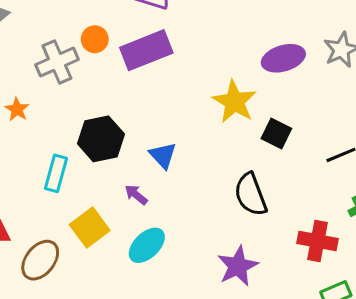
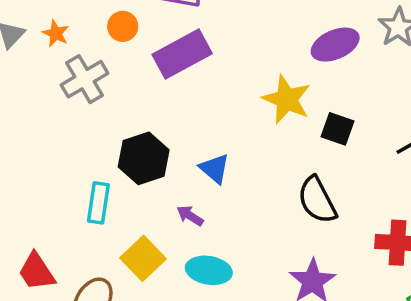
orange circle: (95, 39) -> (123, 26), moved
orange star: (17, 109) -> (56, 33), moved
cyan ellipse: (147, 245) -> (209, 270), turned 60

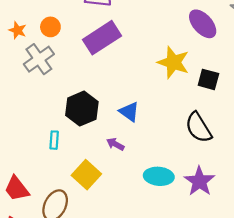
orange circle: (123, 26) -> (50, 27), moved
purple ellipse: (335, 45) -> (203, 24), turned 76
cyan rectangle: (98, 203) -> (54, 140), size x0.7
cyan ellipse: (209, 270) -> (159, 176), moved

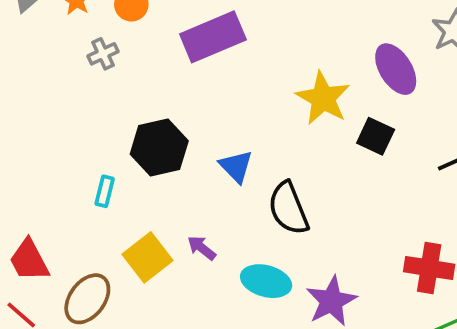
purple ellipse: (203, 24) -> (396, 69), moved
gray cross: (39, 59) -> (103, 54), size x0.6
black semicircle: (198, 127) -> (288, 208), moved
purple arrow: (115, 144) -> (202, 248), moved

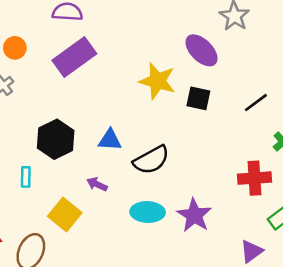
blue triangle: (236, 166) -> (110, 140), turned -30
black semicircle: (288, 208) -> (151, 160), turned -84
purple arrow: (202, 248) -> (97, 184), moved

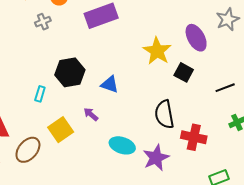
black semicircle: (151, 160) -> (164, 114), moved, turned 92
red cross: (254, 178) -> (194, 137), moved

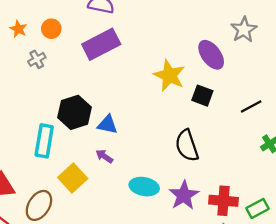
blue triangle: (110, 84) -> (107, 125), moved
cyan rectangle: (40, 94) -> (44, 141), size x1.8
red cross: (194, 137) -> (223, 201), moved

